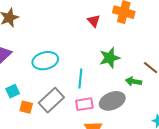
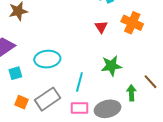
green arrow: (133, 81) -> (131, 93), turned 70
cyan square: (13, 91) -> (15, 73), moved

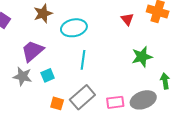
cyan ellipse: (47, 59) -> (74, 28), moved
cyan line: (79, 82) -> (83, 60), moved

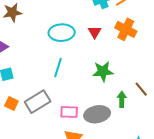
cyan ellipse: (74, 28) -> (62, 33), moved
cyan line: (83, 60) -> (58, 68), moved

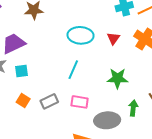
gray rectangle: (38, 102) -> (49, 101), size x0.7
pink rectangle: (69, 112) -> (80, 102), moved

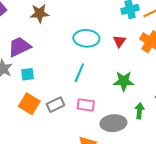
orange square: (23, 101) -> (29, 104), size x1.5

